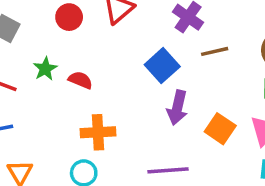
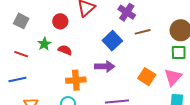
red circle: (69, 17) -> (60, 21), moved
purple arrow: (177, 108) -> (105, 66), moved, turned -102

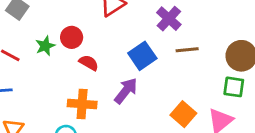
red circle: (60, 21) -> (72, 37), moved
red semicircle: (65, 50) -> (89, 63), moved
purple arrow: (105, 66) -> (126, 91), turned -60

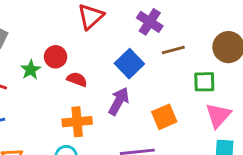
green square: (234, 87) -> (204, 82), moved
orange square: (183, 114) -> (164, 117), moved, turned 35

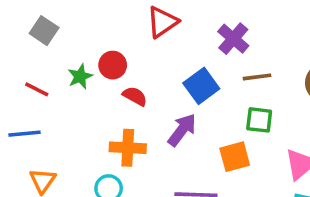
green square: (204, 82) -> (259, 120), moved

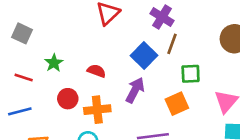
red circle: (113, 65) -> (68, 99), moved
brown line: (257, 77) -> (172, 44), moved, turned -54

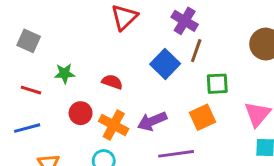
green star: (54, 63) -> (65, 73), turned 30
purple arrow: (135, 90) -> (152, 121), moved, turned -140
orange cross: (97, 110) -> (114, 125), turned 35

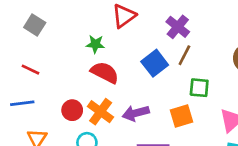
green star: (65, 73) -> (95, 44), moved
red semicircle: (112, 82) -> (105, 73), size x1.5
red circle: (81, 113) -> (72, 110), moved

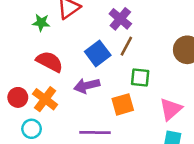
green star: (95, 44) -> (41, 23), moved
purple arrow: (136, 113) -> (87, 86), moved

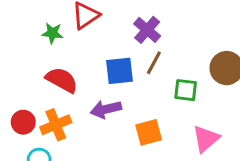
blue square: (98, 53) -> (119, 71), turned 30
green square: (140, 77) -> (186, 90), moved
orange cross: (45, 99) -> (56, 125), turned 30

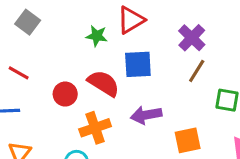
blue square: (119, 71) -> (138, 64), moved
red circle: (23, 122) -> (65, 94), moved

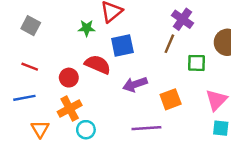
purple cross: (192, 38) -> (183, 19), moved
orange cross: (95, 128) -> (70, 108), moved

